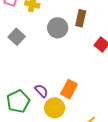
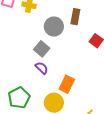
gray square: (17, 37) -> (42, 49), moved
purple semicircle: (41, 91) -> (42, 68), moved

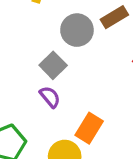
brown rectangle: (75, 17) -> (114, 17), turned 42

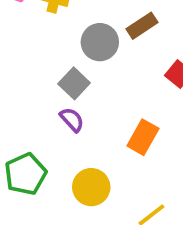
orange rectangle: (89, 128) -> (143, 137), moved

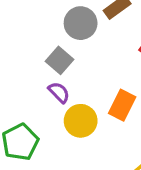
yellow circle: (91, 187) -> (81, 121), moved

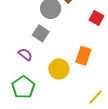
purple semicircle: (59, 92) -> (25, 54), moved

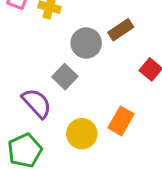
purple semicircle: (25, 54) -> (37, 103), size x1.5

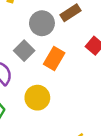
orange rectangle: (121, 121) -> (54, 58), moved

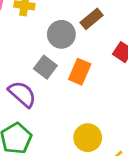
yellow circle: (37, 98) -> (88, 138), moved

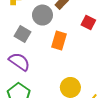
gray square: (45, 67) -> (23, 34), moved

